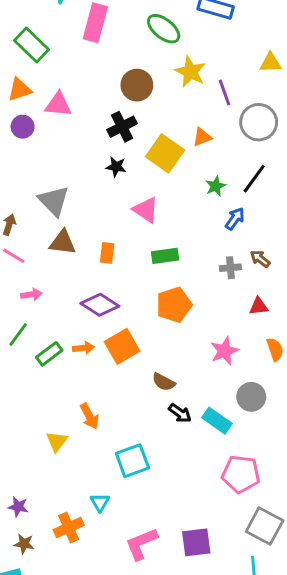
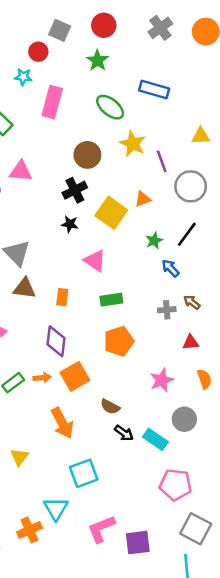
blue arrow: (235, 219) -> (170, 268), turned -78
purple diamond: (100, 305) -> (56, 341), turned 64
orange arrow: (89, 416) -> (62, 423), moved, size x1.4
cyan triangle: (100, 502) -> (56, 509), size x1.5
pink L-shape: (141, 544) -> (101, 529), moved

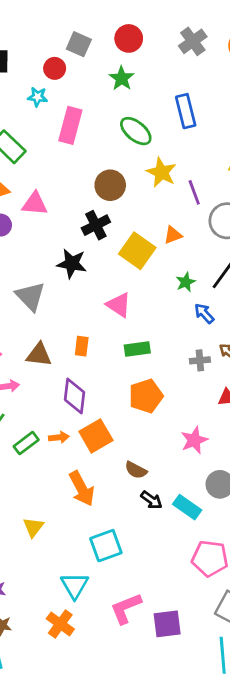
blue rectangle: (154, 89) -> (186, 111), turned 60
black star: (70, 224) -> (72, 264), moved, size x1.5
brown triangle: (24, 288) -> (39, 355), moved
orange cross: (30, 530) -> (60, 624), moved, turned -30

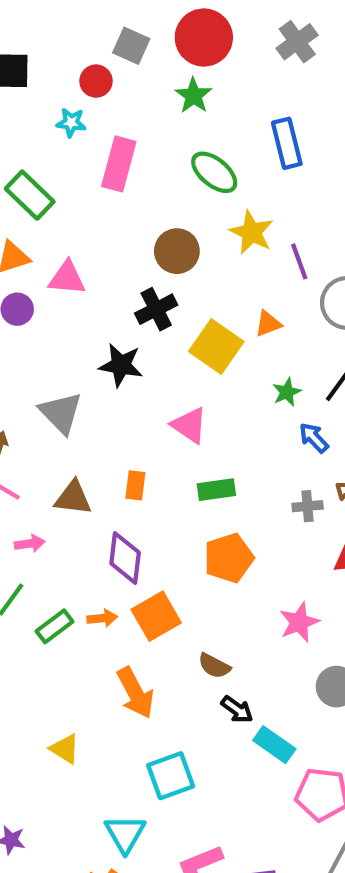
red circle: (129, 38) -> (204, 37), size x1.4
cyan rectangle: (187, 507) -> (274, 745), moved
yellow triangle: (33, 527) -> (65, 749), turned -35

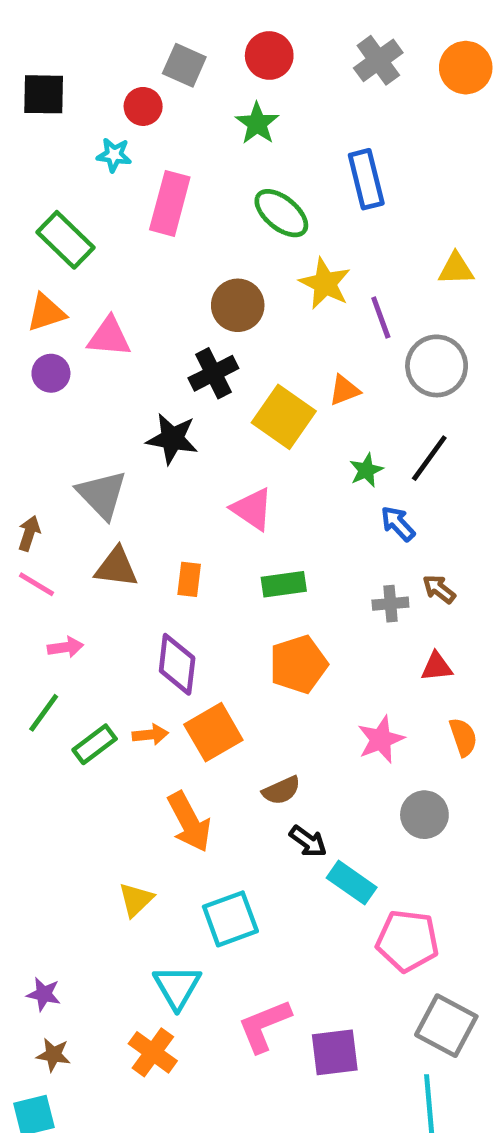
red circle: (204, 37) -> (269, 55), size x0.7
brown triangle: (73, 498) -> (116, 567), moved
brown semicircle: (214, 666) -> (281, 790), turned -52
yellow triangle: (65, 749) -> (136, 900), moved, turned 44

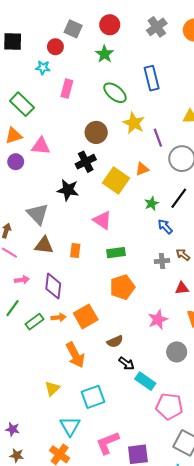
pink rectangle: (170, 203) -> (67, 89), size x0.7
purple diamond: (177, 664) -> (53, 286), moved

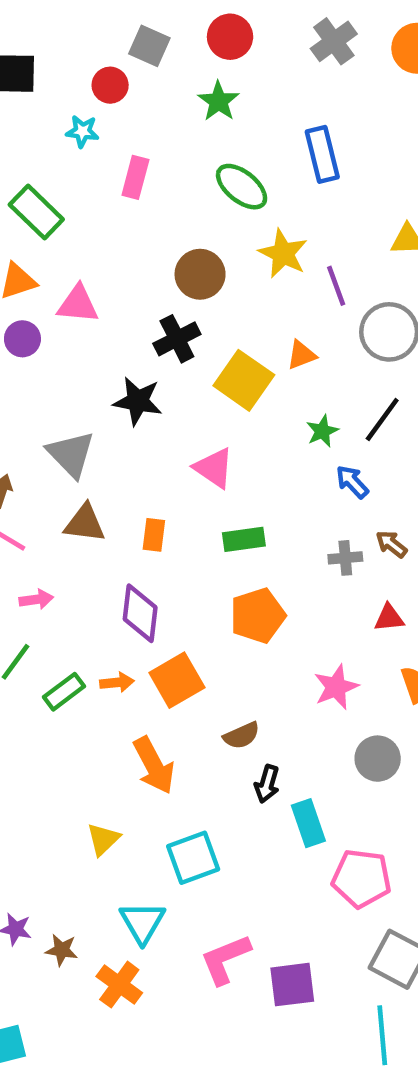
purple diamond: (53, 286) -> (140, 613), moved
black arrow: (126, 363) -> (267, 784), turned 70
cyan rectangle: (145, 381) -> (308, 823), turned 36
brown star: (17, 455) -> (62, 950), moved

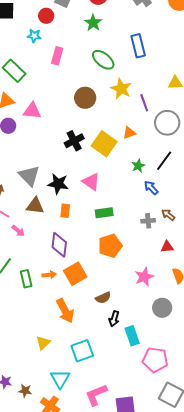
black cross: (177, 339) -> (74, 141), moved
black star: (138, 401) -> (58, 184), moved
pink arrow: (36, 599) -> (18, 231), moved, turned 48
green rectangle: (64, 692) -> (26, 279), turned -66

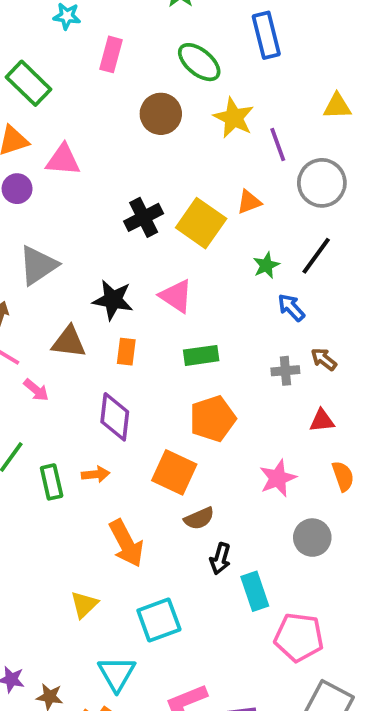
brown circle: (85, 98) -> (161, 114), moved
gray triangle: (29, 176) -> (38, 265), moved, turned 40
orange square: (75, 274) -> (174, 472), moved, turned -35

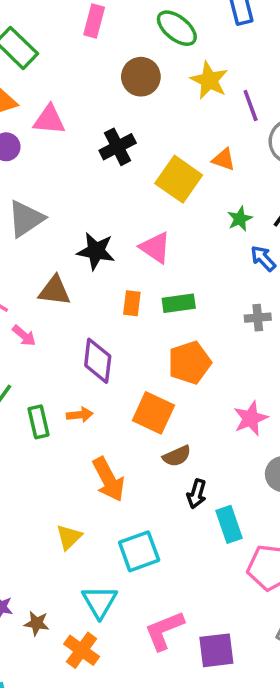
orange triangle: (249, 202) -> (224, 159), turned 40
black cross: (144, 217) -> (118, 147), moved
orange rectangle: (126, 352) -> (132, 303), moved

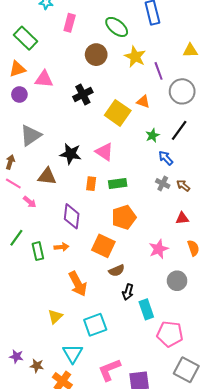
gray cross: (258, 318) -> (163, 184), moved, turned 32

